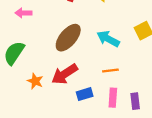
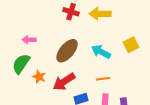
pink arrow: (23, 13) -> (29, 40), moved
orange star: (35, 81) -> (39, 77), moved

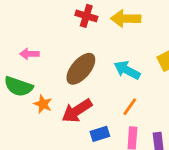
green semicircle: (21, 64) -> (19, 86), turned -105
orange line: (103, 79) -> (130, 107), turned -48

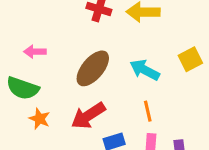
orange star: (43, 104) -> (39, 119), moved
orange line: (130, 107) -> (148, 111), turned -48

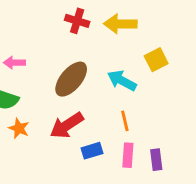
yellow square: (190, 59) -> (156, 60), moved

